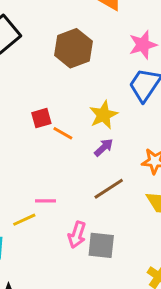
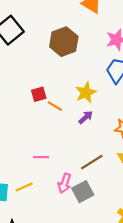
brown line: (109, 189) -> (92, 162), moved
yellow line: (24, 220) -> (24, 187), moved
gray square: (101, 245) -> (83, 192), turned -35

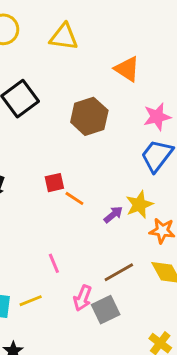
yellow star: (86, 93) -> (139, 205), moved
pink line: (41, 157) -> (54, 263), turned 64

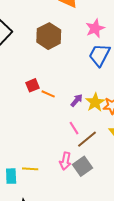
yellow star: (139, 205) -> (95, 102), moved
pink line: (54, 263) -> (74, 128), moved
yellow line: (31, 301) -> (30, 169), turned 35

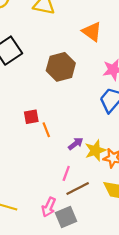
orange line: (48, 94) -> (46, 130), turned 32
pink line: (74, 128) -> (66, 173), turned 40

